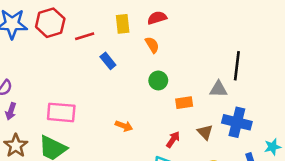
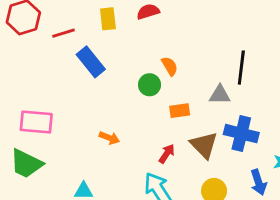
orange semicircle: (152, 45) -> (170, 66), moved
blue rectangle: (108, 61) -> (91, 62), size x1.5
brown triangle: (205, 132) -> (204, 145), size x1.5

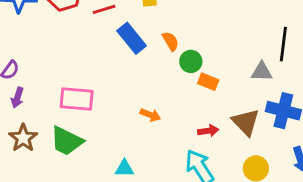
orange semicircle: (170, 66) -> (171, 41), moved
orange rectangle: (180, 111) -> (208, 82), moved, turned 30
red arrow: (167, 154) -> (208, 131), turned 48

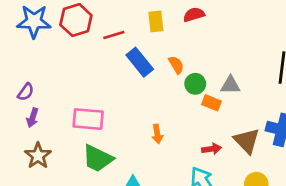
gray triangle: (262, 72) -> (230, 85), moved
orange arrow: (150, 115) -> (157, 134), turned 60
green trapezoid: (67, 141) -> (98, 158), moved

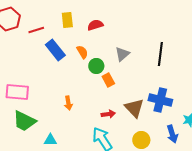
red semicircle: (194, 15) -> (95, 25), moved
gray triangle: (230, 85) -> (122, 54), moved, turned -42
orange rectangle: (212, 103) -> (108, 80), turned 40

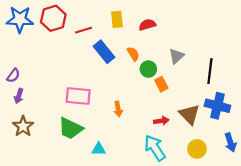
black line: (160, 54) -> (210, 71), moved
pink rectangle: (17, 92) -> (78, 96), moved

